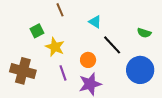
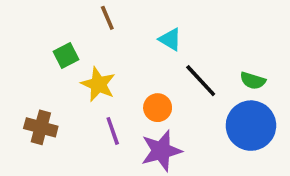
green semicircle: (144, 33) -> (253, 81), moved
brown cross: (23, 71) -> (41, 127), size x0.7

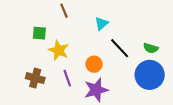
cyan triangle: (170, 39) -> (101, 24), turned 48
green square: (66, 56) -> (39, 33), turned 32
brown cross: (41, 127) -> (35, 78), moved

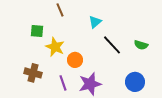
orange circle: (94, 64) -> (75, 60), moved
blue circle: (150, 75) -> (135, 82), moved, size x0.7
purple line: (67, 78) -> (63, 83), moved

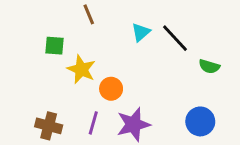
black line: (112, 45) -> (175, 38), moved
brown cross: (33, 73) -> (49, 126), moved
purple line: (63, 83) -> (93, 123), turned 35

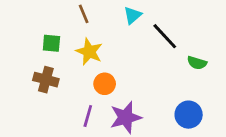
cyan triangle: (141, 32) -> (133, 15), moved
yellow star: (81, 69) -> (89, 52), moved
brown cross: (49, 126) -> (46, 80), moved

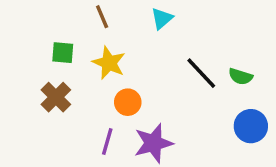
black line: (165, 36) -> (201, 73), moved
brown cross: (46, 80) -> (56, 97), turned 30
blue circle: (189, 115) -> (251, 126), moved

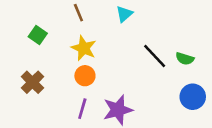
green square: (63, 53) -> (38, 35), moved, turned 30
brown cross: (56, 97) -> (32, 82), moved
orange circle: (128, 102) -> (85, 76), moved

